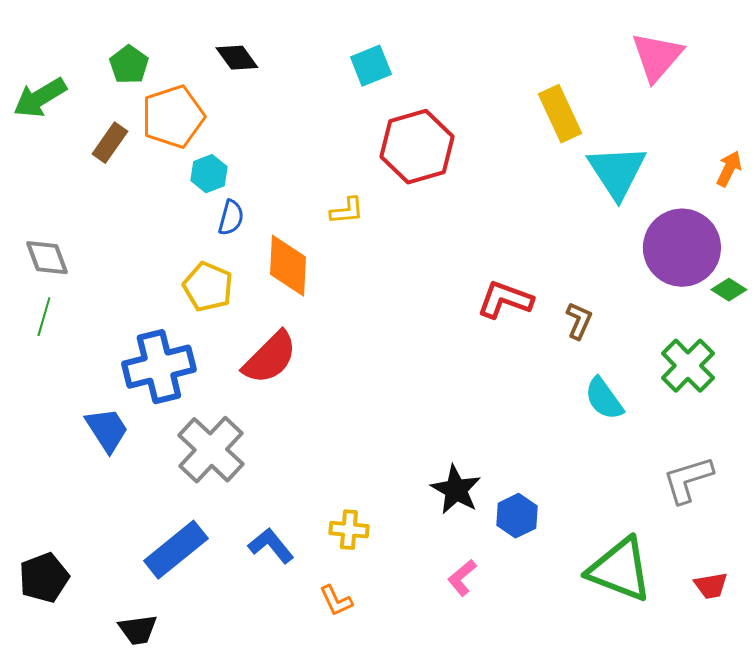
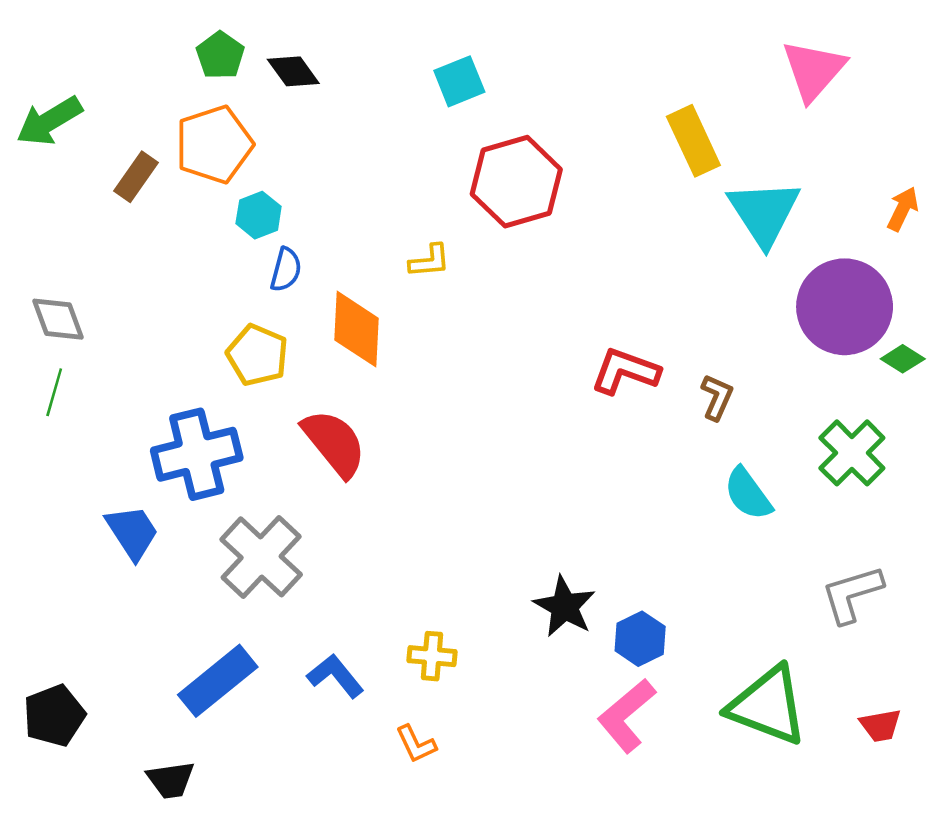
green pentagon: (129, 65) -> (220, 55), moved
red semicircle: (270, 358) -> (334, 443), turned -84
pink L-shape: (462, 578) -> (627, 716), moved, size x1.6

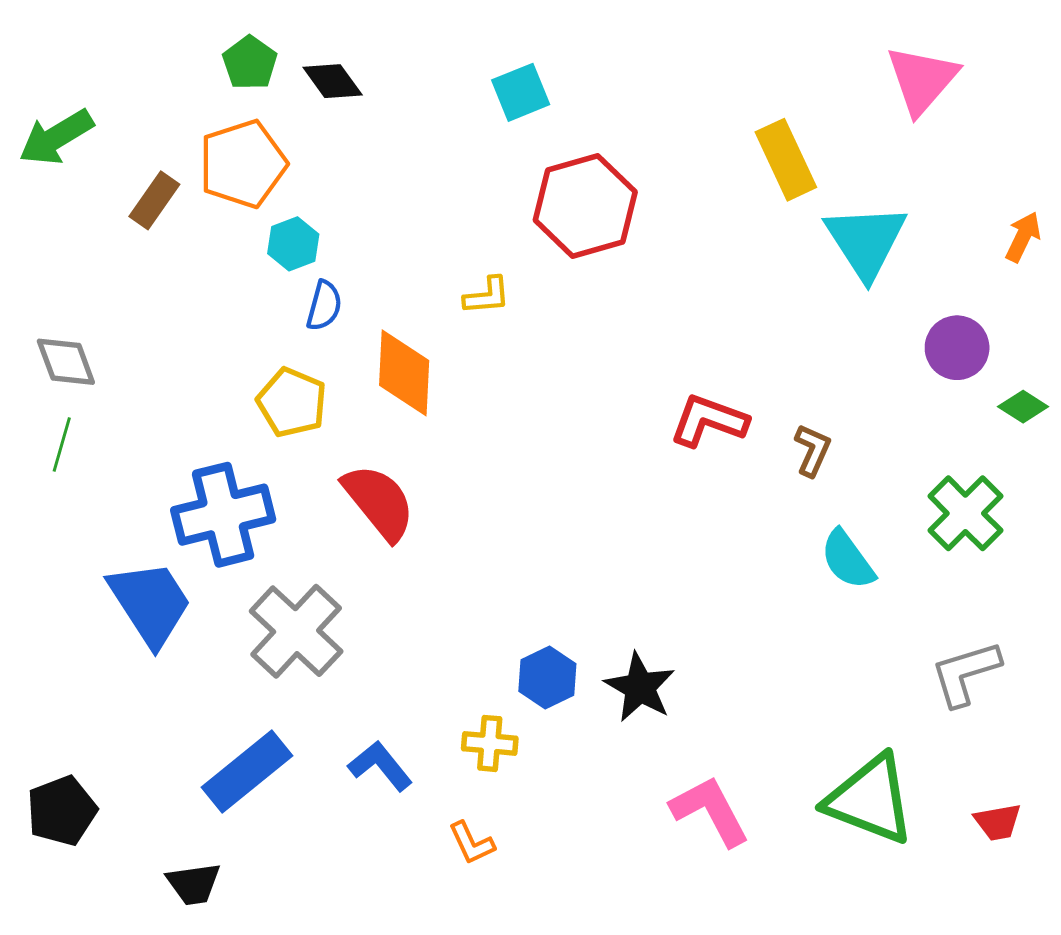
purple circle: (845, 307) -> (957, 348), size x0.6
blue trapezoid: (132, 532) -> (150, 603), size x1.4
blue hexagon: (640, 639) -> (547, 677), moved
pink L-shape: (627, 716) -> (710, 811), turned 102

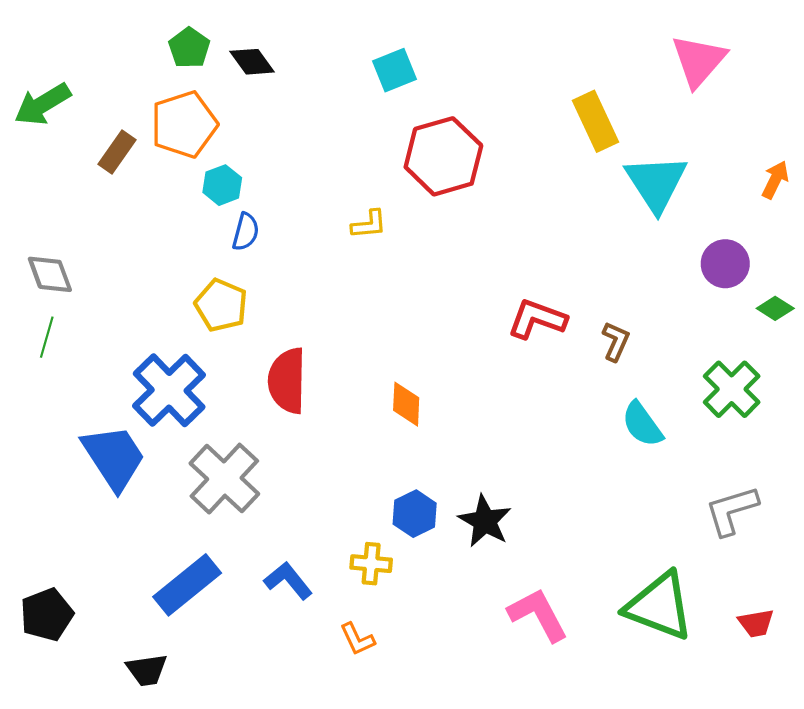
orange diamond: (404, 373) -> (406, 404), moved, size x0.7
red semicircle: (379, 502) -> (287, 381), turned -140
blue cross: (223, 515) -> (169, 390), turned -30

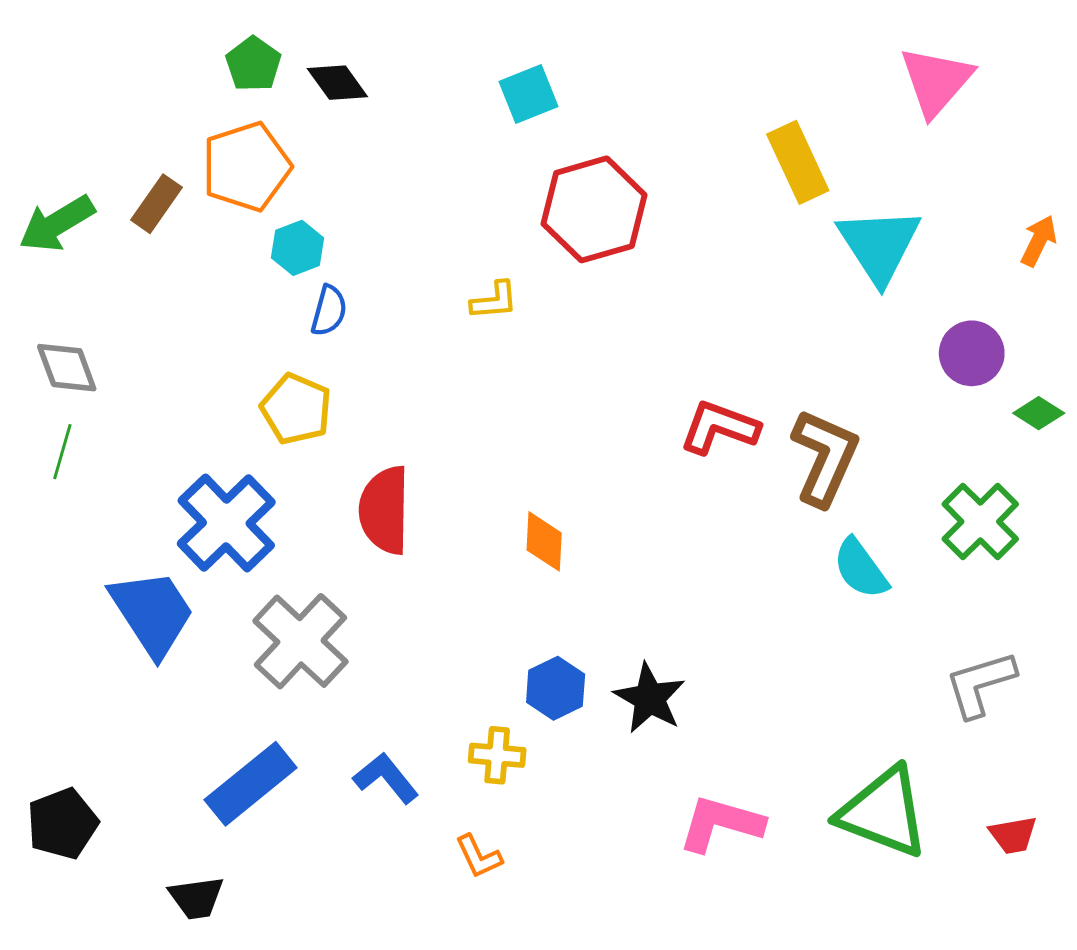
green arrow: (43, 104) -> (57, 224), moved
brown L-shape: (616, 341) -> (825, 457), size x1.8
pink L-shape: (538, 615) -> (721, 824), turned -46

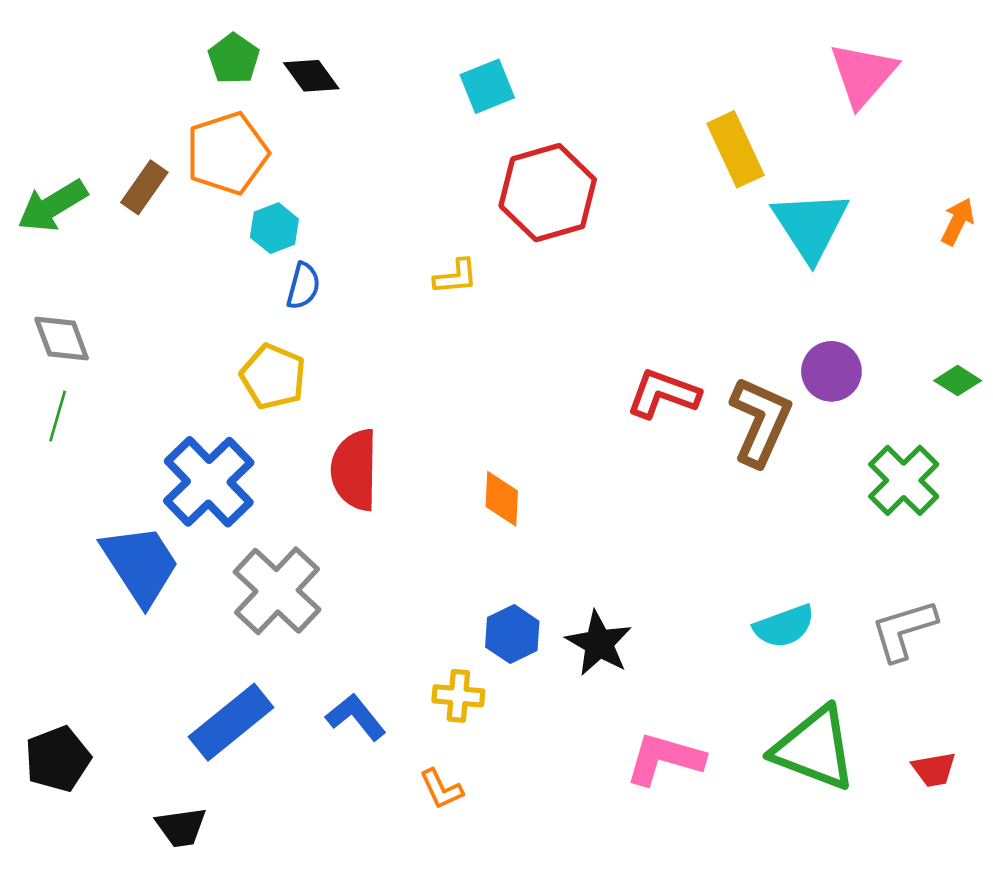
purple circle: (972, 353) -> (831, 371), moved
cyan semicircle: (861, 569) -> (784, 626), moved, turned -74

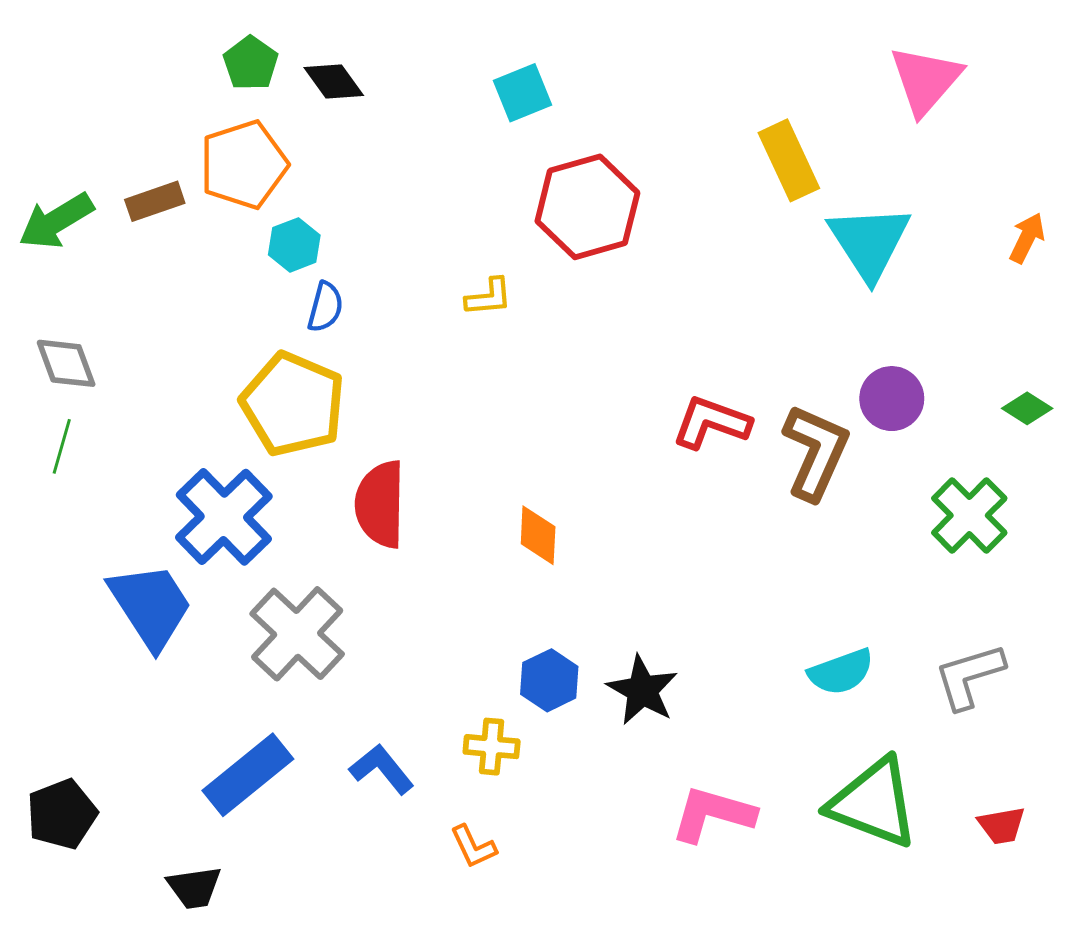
brown rectangle: (144, 187) -> (155, 201), turned 36
yellow pentagon: (273, 377) -> (293, 404), size x1.5

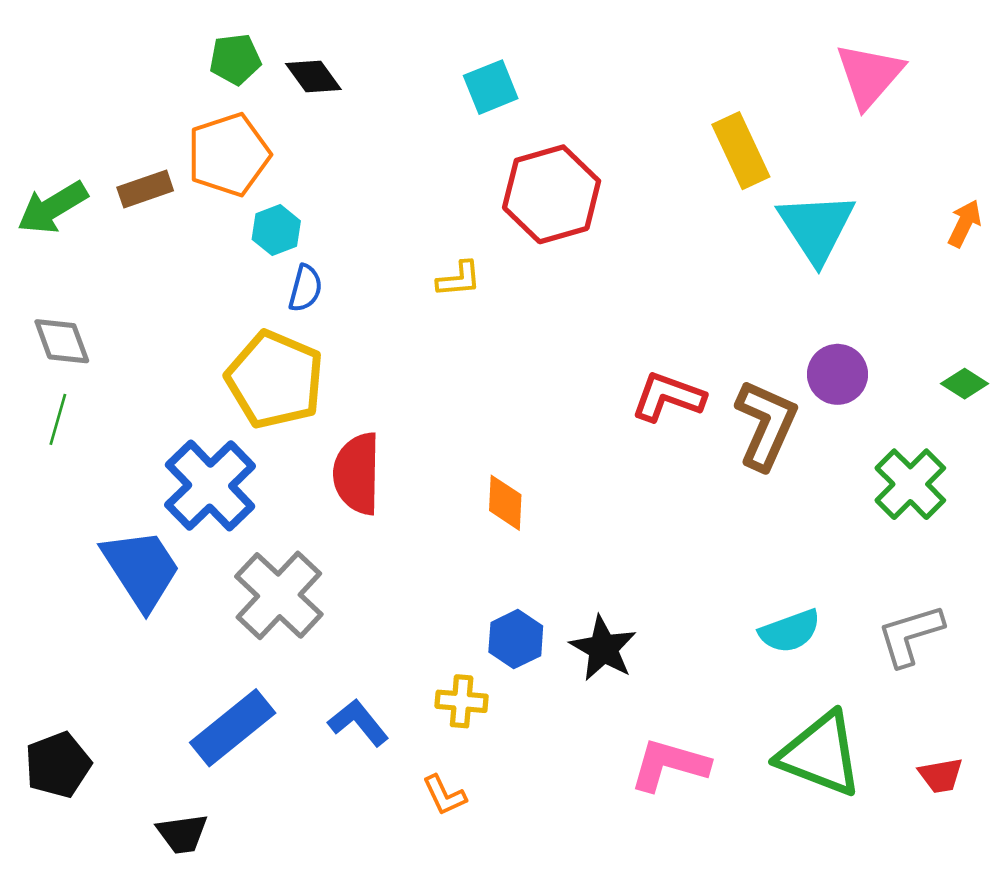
green pentagon: (251, 63) -> (235, 59), turned 30

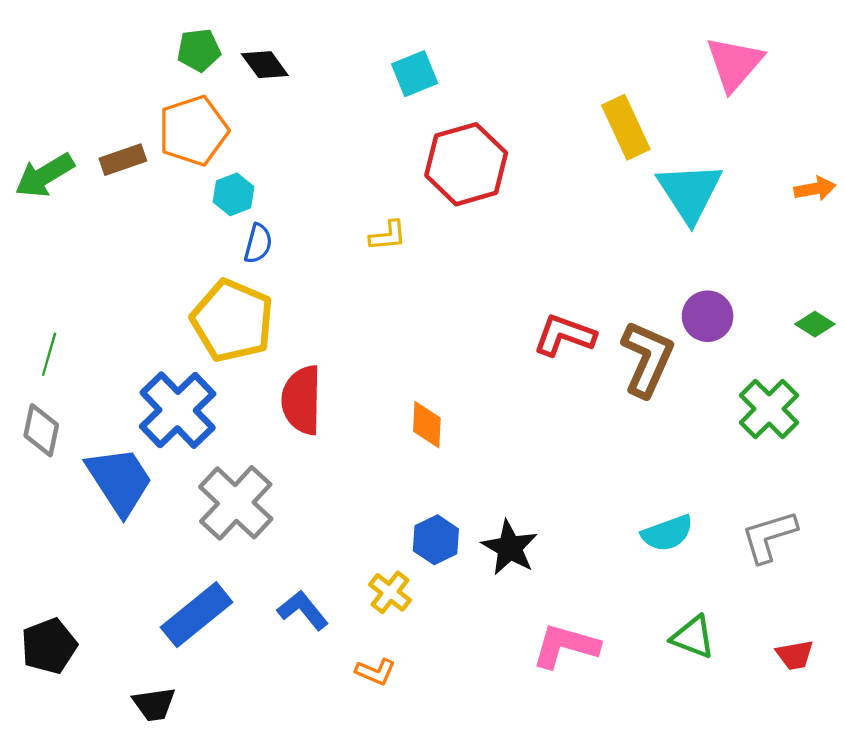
orange arrow: (965, 223) -> (815, 189), turned 54
gray diamond: (62, 341) -> (41, 430), moved, turned 32
yellow cross: (462, 701) -> (390, 592), turned 33
green triangle: (820, 754) -> (693, 637), size x0.6
orange L-shape: (444, 795) -> (375, 672), turned -42

